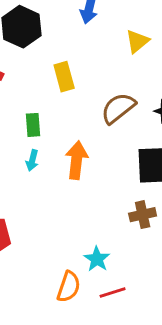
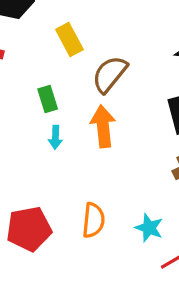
brown semicircle: (118, 108) -> (110, 74), moved
orange semicircle: (69, 287) -> (93, 220), moved

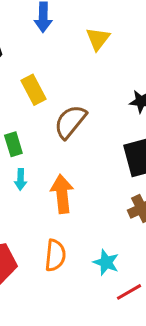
orange arrow: (103, 126) -> (62, 194), moved

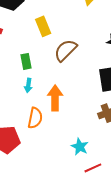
orange semicircle: (55, 255) -> (35, 118), moved

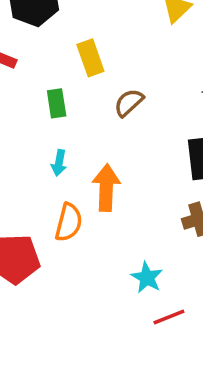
brown semicircle: (65, 50) -> (129, 103), size x0.7
green rectangle: (26, 61) -> (57, 103), moved

